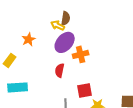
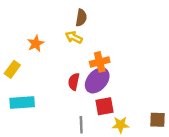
yellow arrow: (58, 25) -> (74, 37), moved
purple ellipse: (65, 42) -> (97, 80), moved

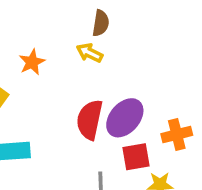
orange cross: (100, 62) -> (177, 135), moved
red semicircle: (74, 82) -> (90, 120), size x1.5

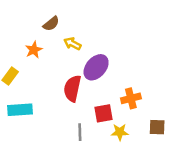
brown semicircle: (101, 23) -> (51, 24), moved, turned 42
purple ellipse: (125, 118) -> (96, 67), moved

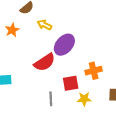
red semicircle: (72, 88) -> (45, 62), turned -135

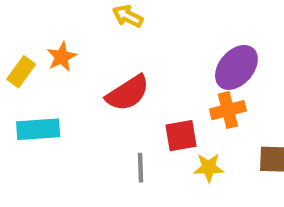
orange star: (12, 30) -> (62, 57), moved
purple ellipse: (64, 45) -> (236, 67), moved

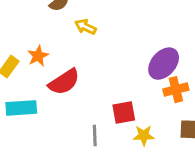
red semicircle: (128, 93) -> (64, 82), moved
orange cross: (228, 110) -> (176, 90), moved

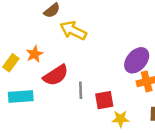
yellow arrow: (86, 27) -> (73, 30), size x1.5
gray line: (95, 135) -> (81, 90), moved

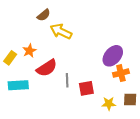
yellow star: (120, 119) -> (109, 104), moved

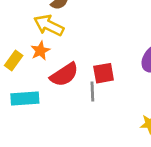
yellow arrow: (61, 31) -> (49, 25), moved
red square: (86, 88) -> (104, 73), moved

